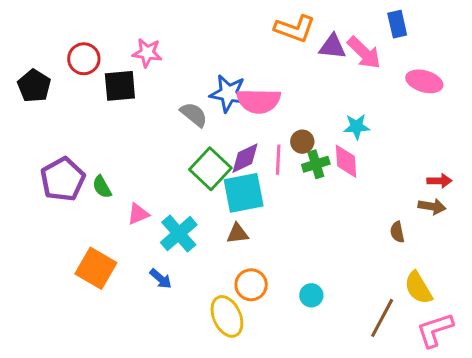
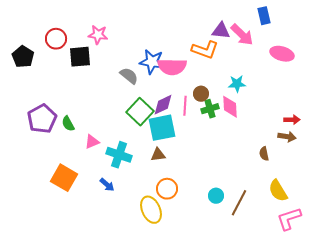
orange L-shape: (295, 29) -> (205, 50), moved
cyan cross: (179, 234) -> (119, 155), turned -30
cyan circle: (311, 295) -> (216, 196), moved
brown line: (382, 318) -> (239, 203), moved

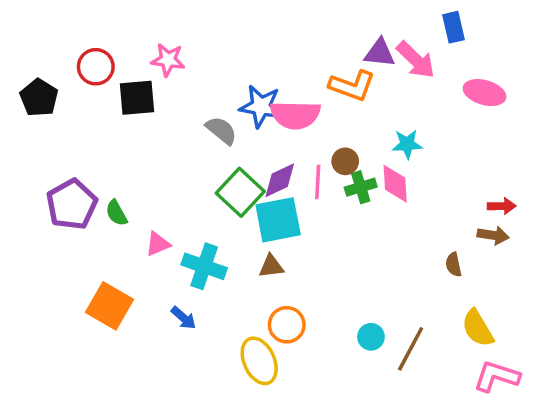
pink L-shape: (289, 219) -> (497, 376), turned 36

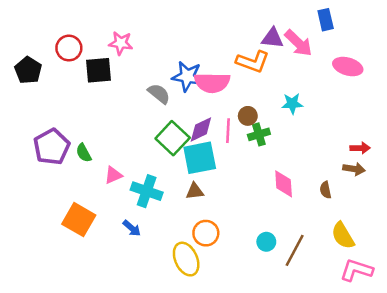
pink diamond: (395, 184) -> (284, 184), moved

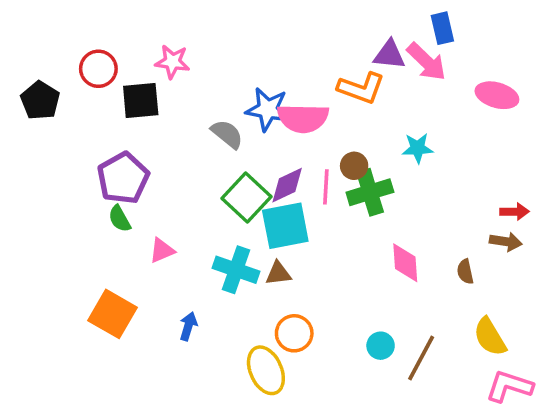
blue rectangle: (326, 20) -> (442, 28), moved
green cross: (259, 134) -> (370, 192), size x1.4
purple pentagon: (52, 147) -> (123, 178), moved
cyan cross: (147, 191) -> (236, 270), moved
blue arrow: (132, 228) -> (188, 326), turned -114

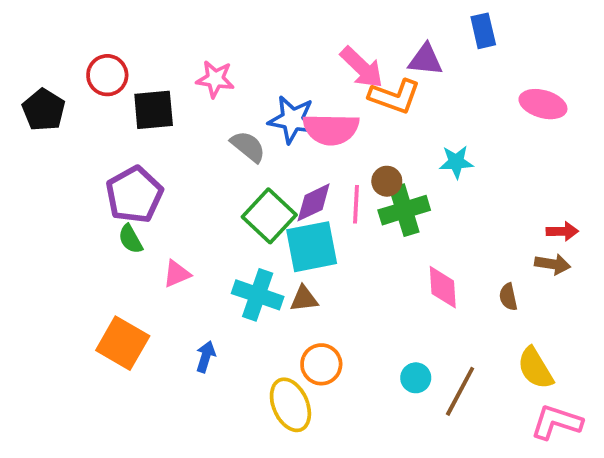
pink star: (172, 62) -> (215, 79), moved
pink arrow: (426, 62) -> (362, 67), moved

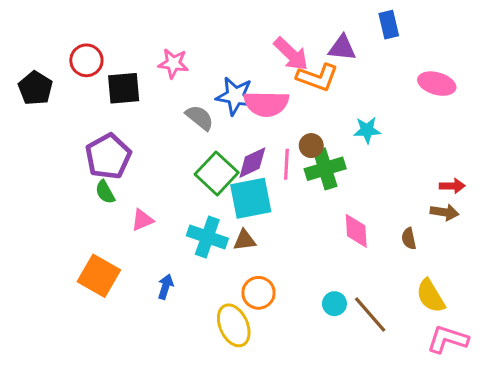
brown line: (460, 391) -> (370, 315), turned -69

